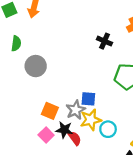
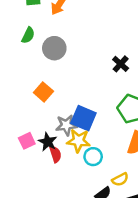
gray circle: (36, 66) -> (54, 48), moved
blue square: (88, 99) -> (83, 118), size x1.5
orange square: (50, 111) -> (43, 92), moved

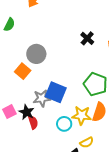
gray circle: (54, 48) -> (36, 54), moved
black cross: (121, 64) -> (87, 38), moved
yellow star: (79, 141) -> (82, 115), moved

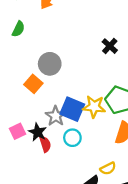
gray star: (42, 98) -> (56, 116), turned -30
yellow star: (82, 115) -> (94, 107), moved
cyan circle: (64, 124) -> (72, 138), moved

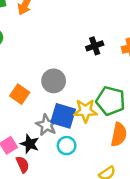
black cross: (110, 46) -> (95, 46), turned 35
gray circle: (50, 64) -> (54, 81), moved
red semicircle: (45, 144) -> (23, 164), moved

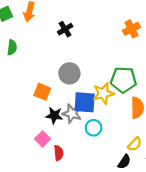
black cross: (95, 46) -> (65, 29), moved
black star: (30, 144) -> (54, 115), moved
red semicircle: (23, 164) -> (59, 153), turned 32

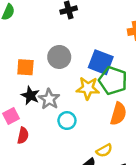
orange square: (42, 92) -> (25, 67), turned -35
blue square: (85, 102) -> (101, 62), moved

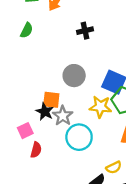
orange square: (25, 67) -> (51, 100), moved
cyan circle: (67, 121) -> (79, 137), size x1.5

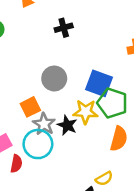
orange square: (51, 100) -> (30, 107), turned -30
black star: (45, 112) -> (67, 125), moved
cyan circle: (79, 137) -> (38, 144), moved

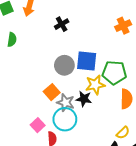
blue square: (99, 83) -> (87, 61), moved

